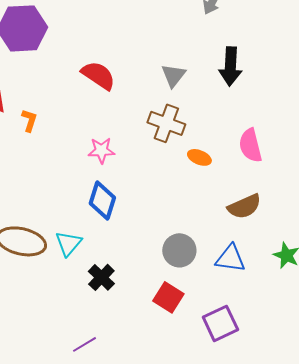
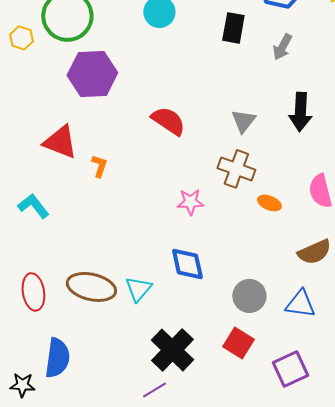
pink star: (101, 150) -> (190, 202), moved
blue diamond: (102, 200) -> (187, 264), moved, turned -30
black cross: (101, 277) -> (172, 350), moved, size x1.6

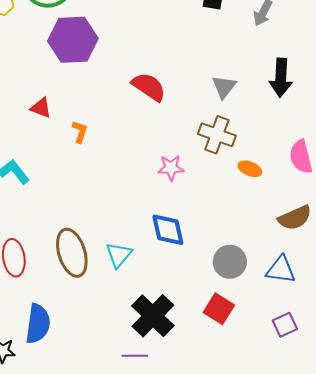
red triangle: (60, 142) -> (41, 108), size x0.6
brown ellipse: (91, 287) -> (72, 253), turned 60
purple square: (290, 369) -> (285, 325), moved, size x0.7
purple line: (154, 390) -> (135, 356), turned 30

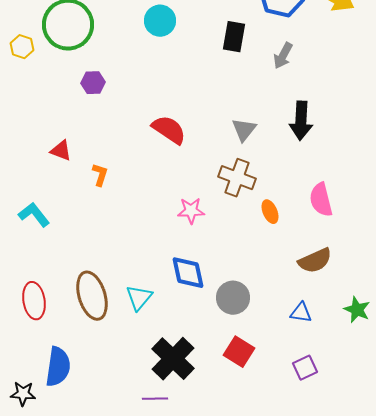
purple hexagon: (73, 40) -> (93, 83), size x0.5
orange ellipse: (250, 169) -> (270, 212), turned 45
gray circle: (230, 262) -> (233, 298), moved
blue triangle: (281, 270) -> (301, 313), size x0.7

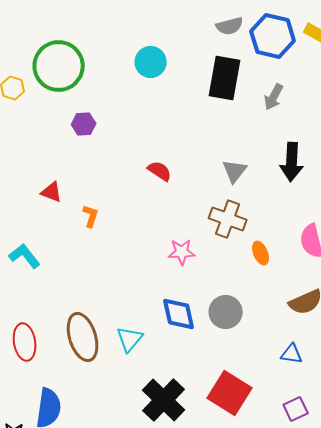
black rectangle: (234, 37) -> (225, 78), size x1.4
red semicircle: (169, 130) -> (160, 171), size x0.7
gray circle: (233, 298) -> (226, 312), moved
red square: (239, 352) -> (230, 393), size x1.4

